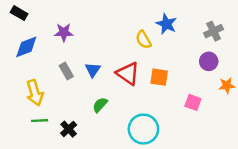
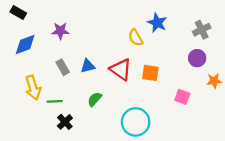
blue triangle: (93, 70) -> (88, 66), turned 42
green line: (40, 121) -> (55, 101), moved

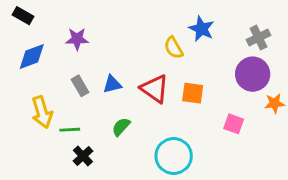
purple circle: (197, 58) -> (253, 74), size x1.5

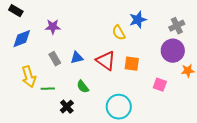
blue star: (201, 29) -> (138, 20), turned 30
green semicircle: (121, 127) -> (83, 87), turned -80
black cross: (83, 156) -> (67, 107), moved

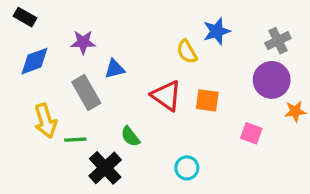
blue triangle: (77, 58) -> (115, 69), moved
gray rectangle: (55, 59) -> (86, 92), size x1.5
black cross: (67, 107) -> (105, 168), size x1.5
cyan circle: (119, 107) -> (187, 168), size x0.6

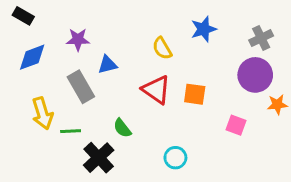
yellow semicircle: (187, 52) -> (162, 48), moved

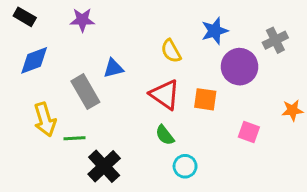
purple star: (78, 39) -> (82, 20), moved
purple circle: (255, 75) -> (240, 67), moved
green semicircle: (122, 128) -> (165, 135), moved

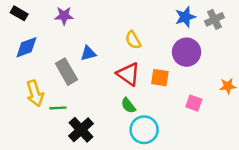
blue star: (215, 31) -> (185, 17), moved
gray cross: (275, 40) -> (214, 19), moved
cyan circle: (185, 166) -> (144, 130), size x1.5

